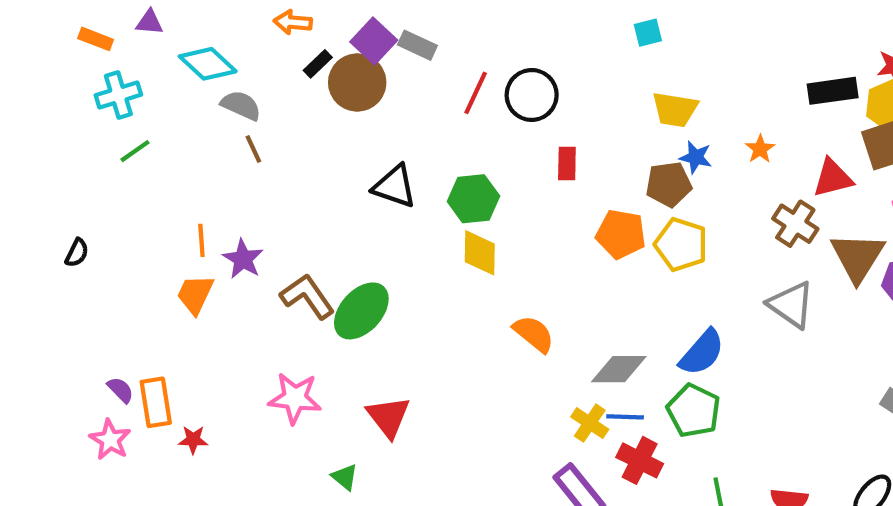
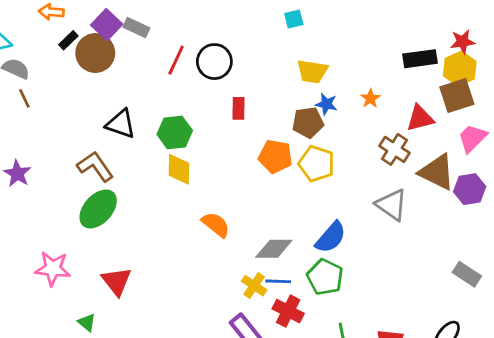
brown triangle: (858, 257) -> (437, 172), turned -36
brown L-shape: (307, 296) -> (95, 166), moved

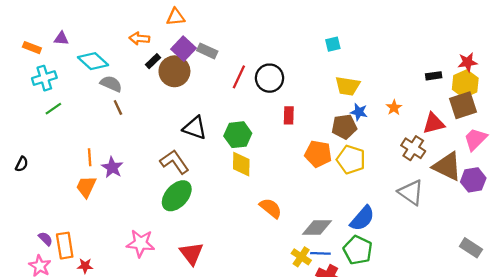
black rectangle: (420, 59) -> (434, 76), size x0.6

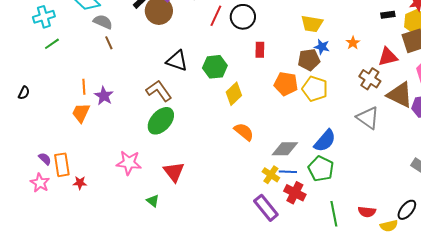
yellow diamond: (241, 164) -> (234, 94), moved, turned 45

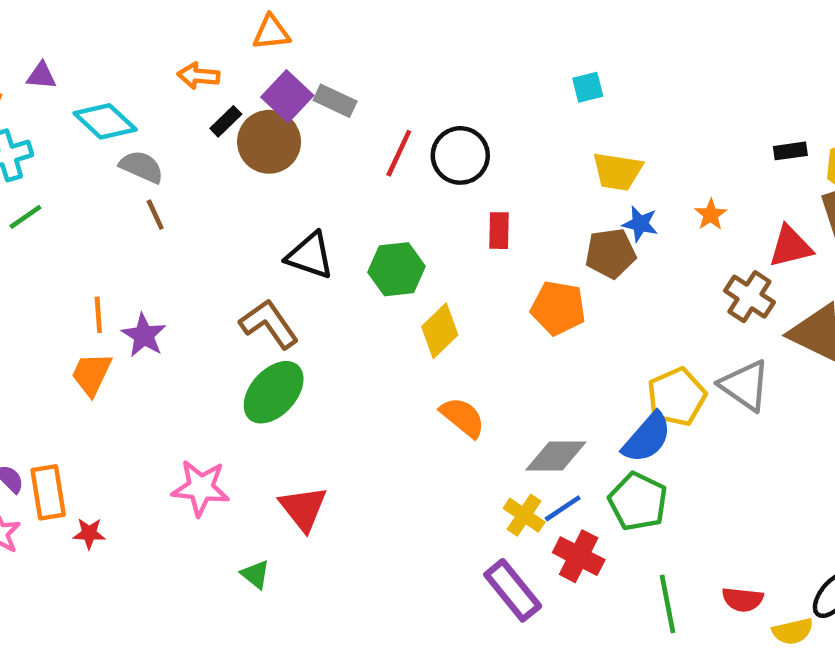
yellow pentagon: (315, 89) -> (677, 397), moved, turned 30
blue line: (288, 172) -> (563, 508), turned -36

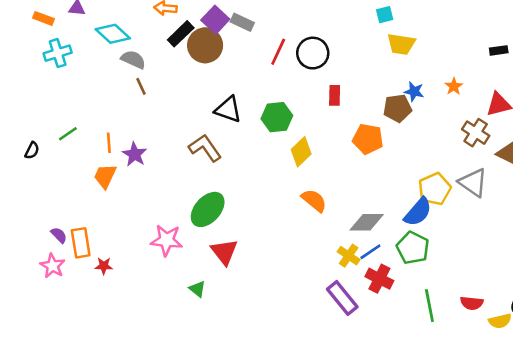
black rectangle: (226, 121) -> (181, 34), size x1.5
yellow trapezoid: (617, 171) -> (401, 44), moved
green line: (25, 217) -> (68, 134), moved
green ellipse: (274, 392) -> (208, 209), moved

